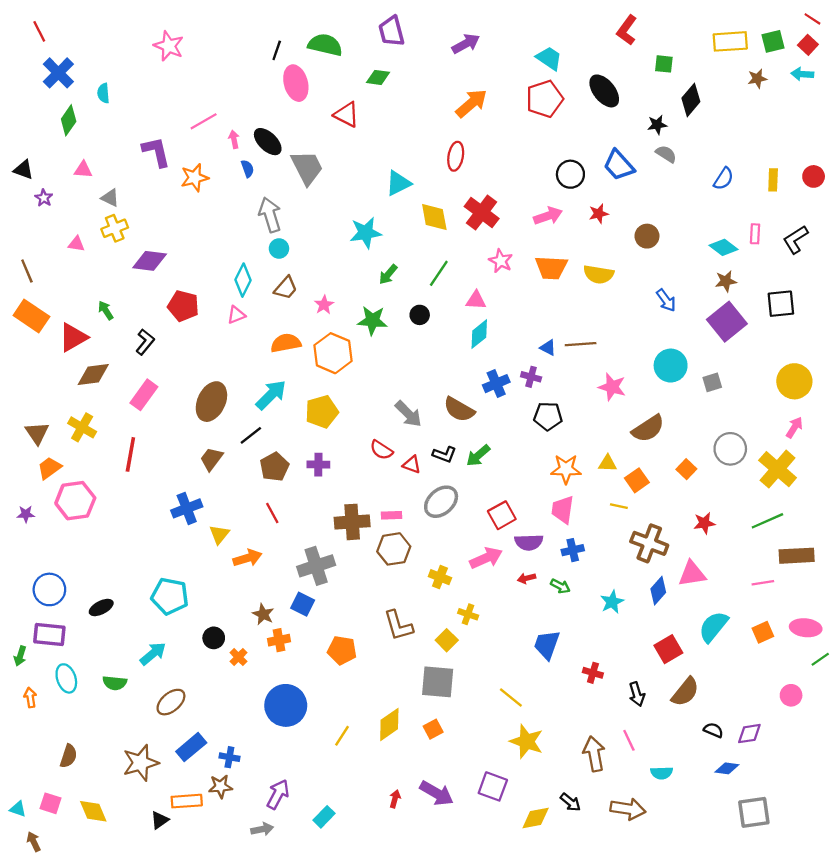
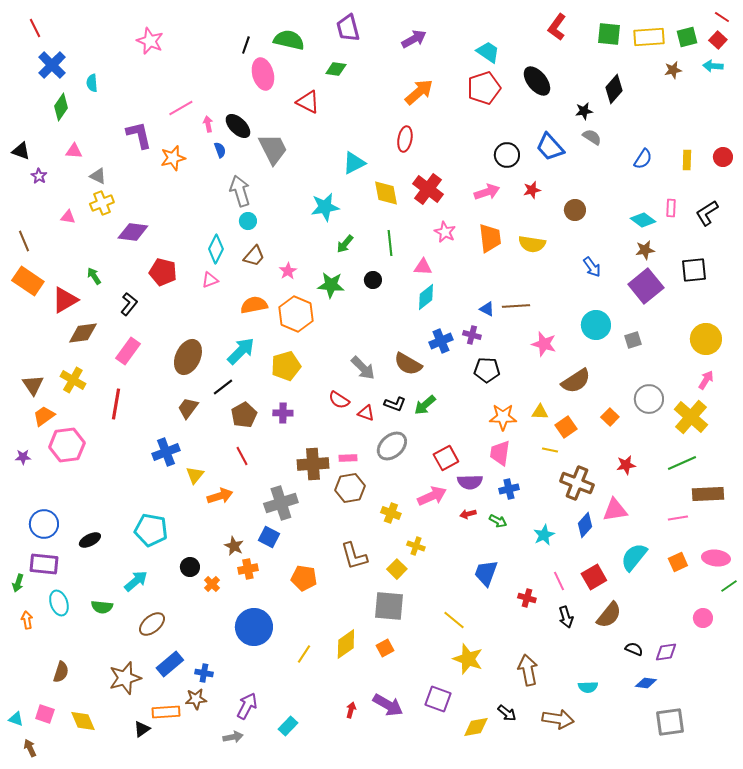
green square: (664, 64) -> (609, 34), moved, size x1.4
orange trapezoid: (551, 268) -> (490, 238), turned -100
green line: (439, 273) -> (390, 243), turned -40
pink line: (629, 740) -> (559, 581), moved

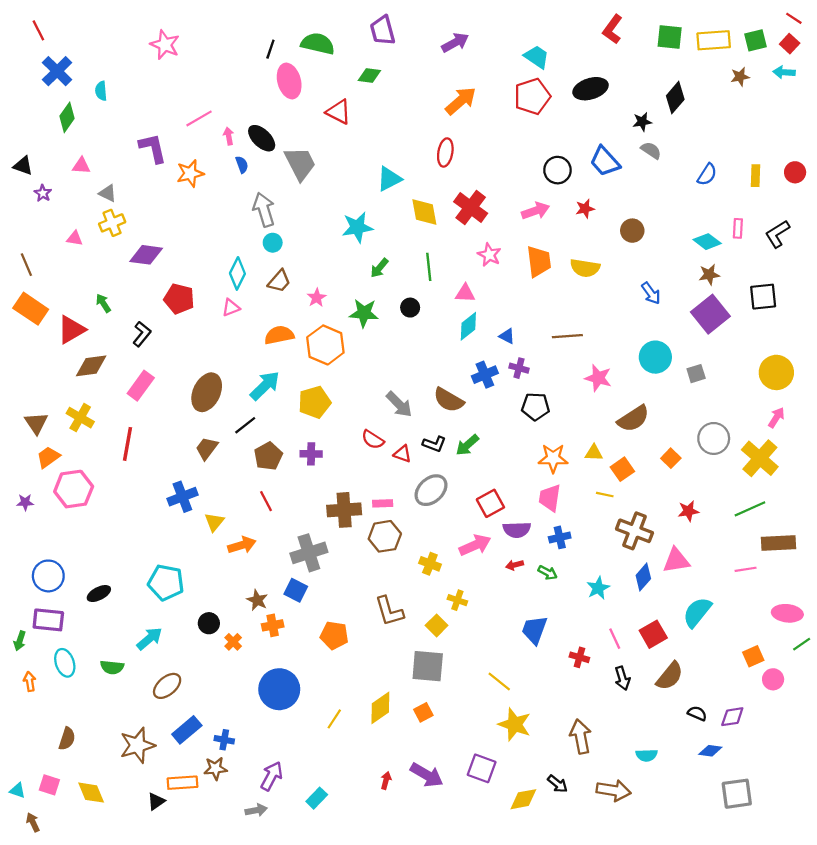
black ellipse: (537, 81) -> (590, 89), turned -68
blue triangle: (487, 309) -> (507, 336), moved
orange square: (678, 562) -> (753, 656), moved

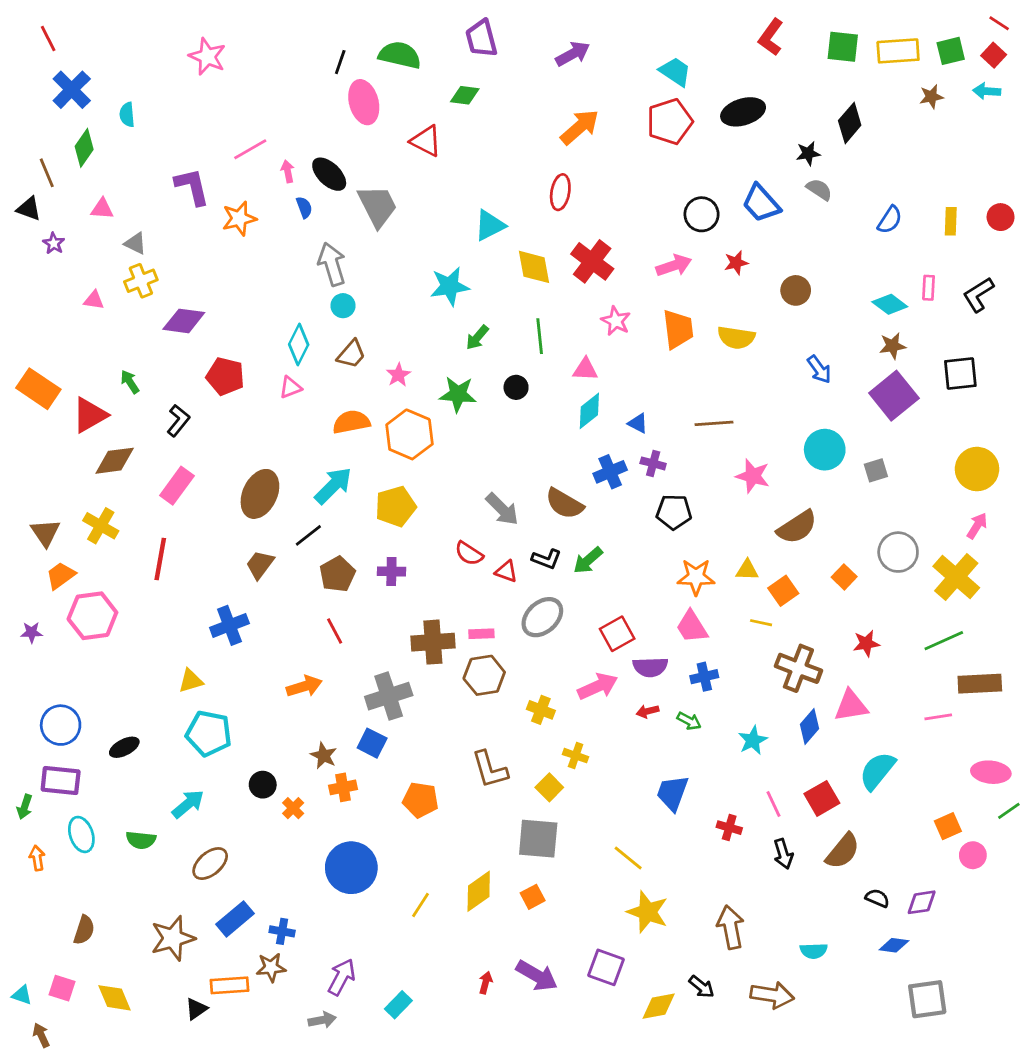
brown line: (26, 265) -> (47, 173), moved
pink trapezoid: (550, 498) -> (692, 627), turned -40
yellow triangle: (214, 522) -> (191, 681), moved, turned 35

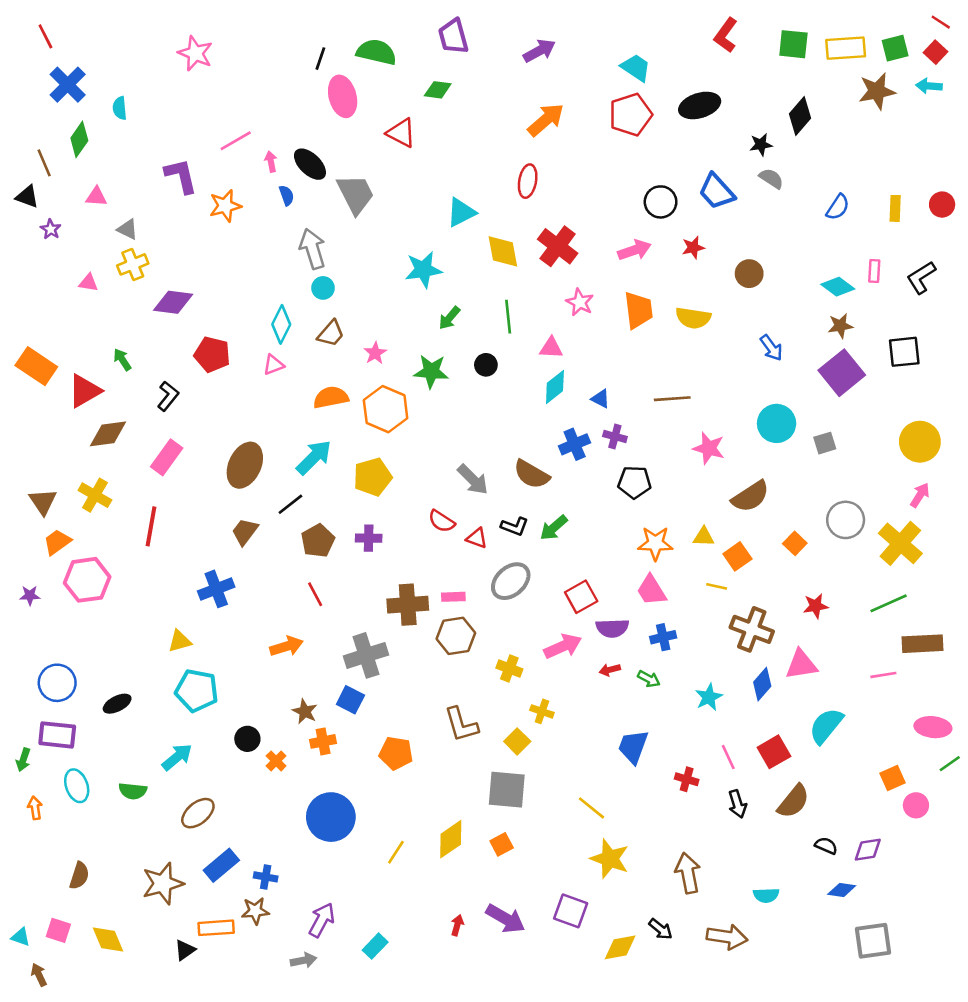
brown star: (931, 97) -> (877, 91), size x1.6

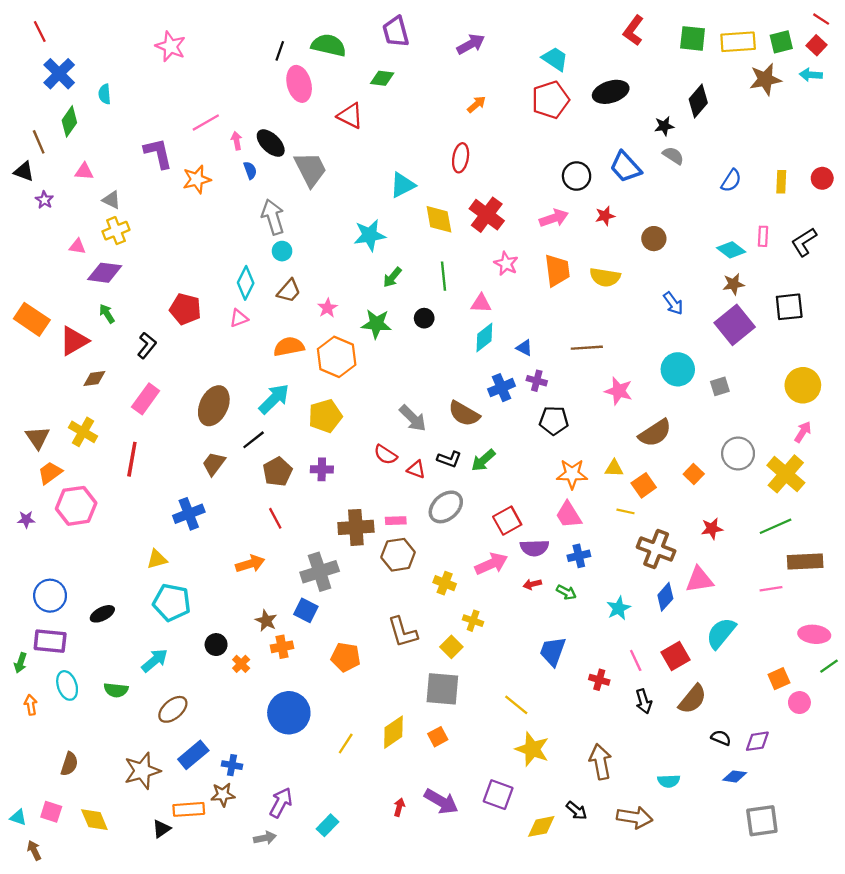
orange arrow: (546, 120) -> (476, 104), size x0.6
purple diamond: (173, 302) -> (105, 273), moved
brown diamond: (108, 434) -> (94, 378), size x0.7

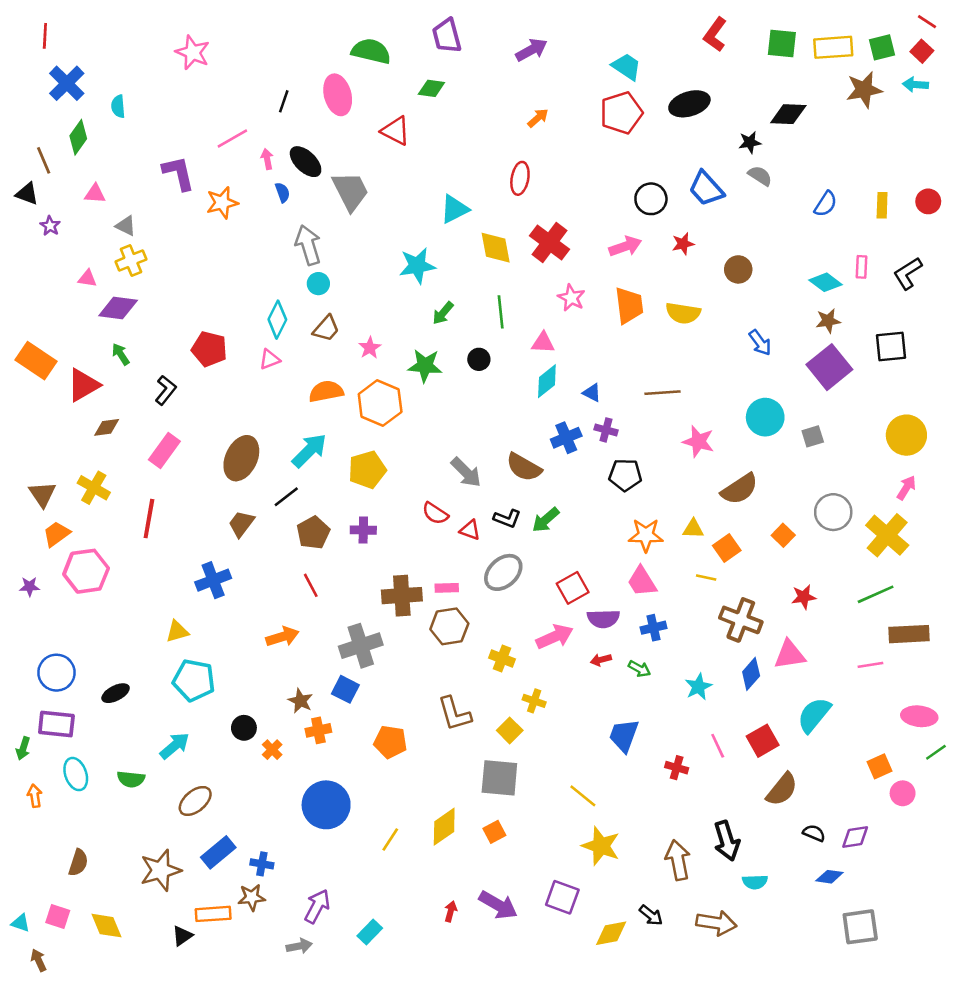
red line: (40, 32) -> (45, 36), turned 30
black line: (280, 51) -> (284, 101), moved
black diamond: (698, 101) -> (788, 114), turned 52
black arrow: (644, 701) -> (727, 841), moved, size x1.4

